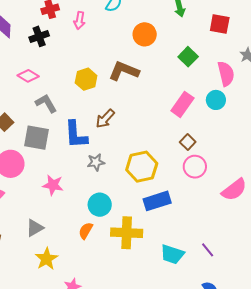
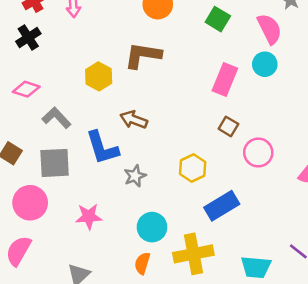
brown arrow: (105, 119) -> (134, 120), turned 80
brown square: (188, 142) -> (228, 126), moved
yellow hexagon: (142, 167) -> (193, 168), size x0.7

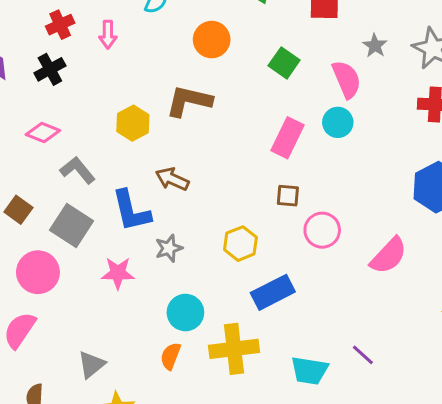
brown square: (228, 126) -> (288, 196), turned -30
gray square: (55, 163) -> (71, 225), turned 32
pink star: (89, 217) -> (118, 273), moved

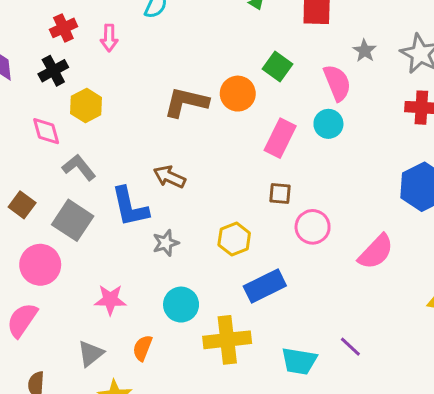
orange circle: (212, 40) -> (238, 94), moved
yellow hexagon: (133, 123) -> (86, 106), moved
pink diamond: (43, 133) -> (46, 131), turned 52
pink star: (118, 273) -> (110, 300), moved
orange semicircle: (170, 356) -> (143, 348), moved

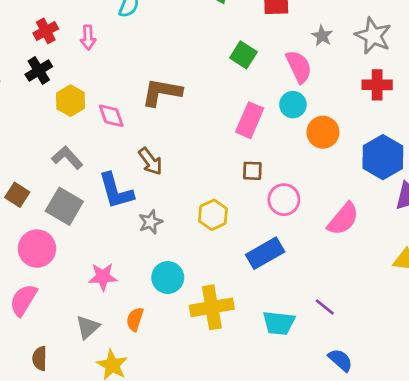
orange circle: (238, 94) -> (323, 132), moved
pink diamond: (46, 131) -> (111, 116), moved
brown arrow: (169, 177) -> (150, 161), turned -148
blue rectangle: (265, 286) -> (265, 253), moved

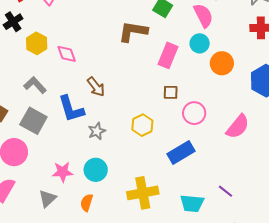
brown L-shape: (162, 92) -> (133, 31), moved
cyan circle: (168, 278) -> (96, 170), moved
gray triangle: (88, 327) -> (47, 199), moved

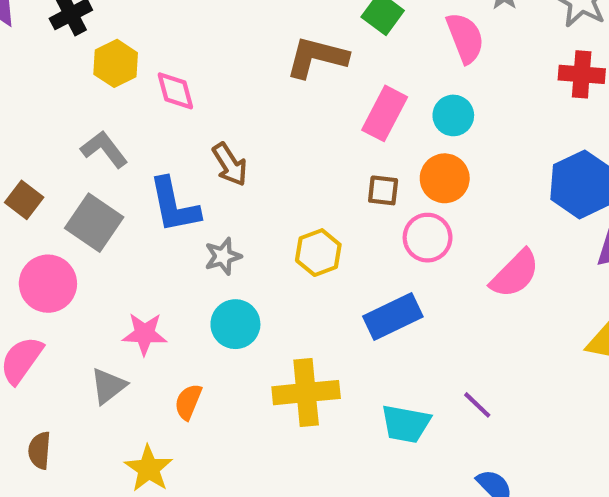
cyan circle: (200, 43) -> (453, 115), moved
orange circle: (222, 63) -> (445, 178), moved
cyan circle: (96, 170) -> (235, 324), moved

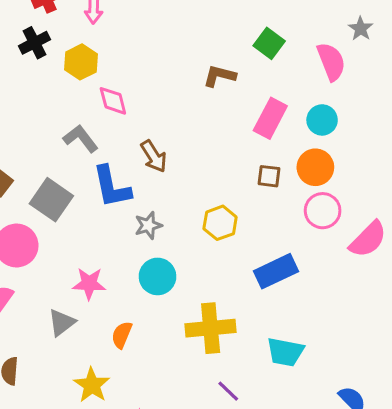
brown L-shape: (317, 57) -> (219, 76), size x0.7
yellow hexagon: (116, 63) -> (81, 62), moved
gray L-shape: (104, 149) -> (81, 139), moved
pink circle: (428, 238) -> (323, 211), moved
purple line: (477, 405) -> (228, 391), moved

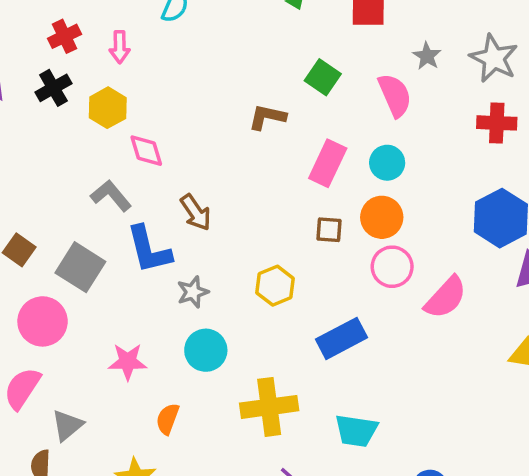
gray triangle: (62, 323) -> (67, 425), moved

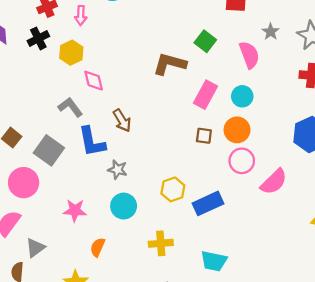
brown L-shape: (267, 117) -> (170, 64), size x1.4
yellow hexagon: (275, 286) -> (173, 189), moved
gray star: (193, 292) -> (118, 170), turned 30
yellow cross: (269, 407) -> (161, 243), size x0.7

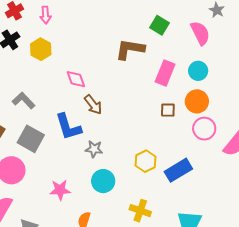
pink diamond: (94, 81) -> (76, 79), moved
gray L-shape: (70, 107) -> (24, 100), moved
yellow cross: (161, 243) -> (140, 211), turned 30

